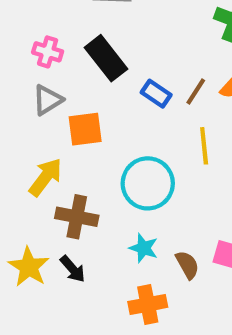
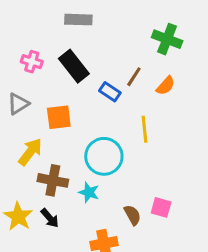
brown line: (196, 92) -> (134, 77), moved
gray triangle: (48, 100) -> (18, 104), moved
cyan star: (144, 248) -> (89, 192), moved

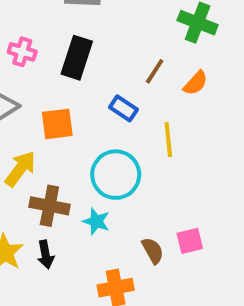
black rectangle: (74, 66) -> (77, 58), turned 56
blue rectangle: (110, 92) -> (124, 108), moved
pink square: (161, 207) -> (190, 241), turned -30
black arrow: (50, 218) -> (46, 255), turned 30

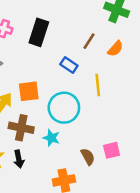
orange square: (57, 124) -> (29, 91), moved

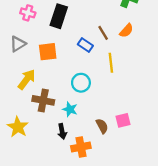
brown line: (89, 41) -> (103, 33), moved, turned -64
orange square: (29, 91) -> (48, 52), moved
cyan circle: (64, 108) -> (81, 83), size x0.7
black arrow: (19, 159) -> (62, 131), moved

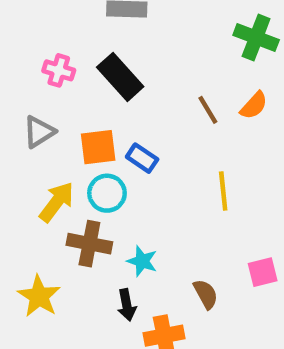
black rectangle: (59, 16) -> (120, 77), turned -60
blue rectangle: (85, 45) -> (142, 158), moved
yellow line: (111, 63) -> (223, 191), moved
cyan circle: (81, 83) -> (107, 193), moved
pink square: (123, 120) -> (263, 272), moved

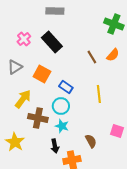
pink cross: (59, 70) -> (24, 39), turned 32
orange square: (98, 147) -> (42, 74), turned 36
blue rectangle: (142, 158) -> (66, 87), moved
cyan circle: (107, 193) -> (61, 106), moved
pink square: (263, 272) -> (117, 131), turned 32

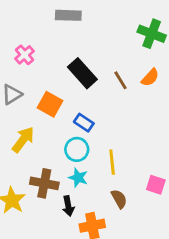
black rectangle: (52, 42) -> (82, 73), moved
yellow line: (99, 94) -> (112, 162), moved
brown cross: (38, 118) -> (44, 183), moved

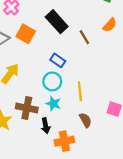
brown line: (121, 80) -> (84, 37), moved
orange square: (50, 104) -> (26, 34), moved

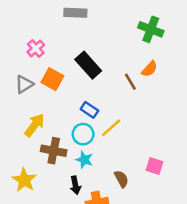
brown line: (84, 37) -> (130, 82), moved
yellow line: (80, 91) -> (111, 128), moved, turned 54
brown cross: (27, 108) -> (54, 151), moved

